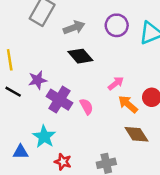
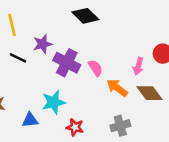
pink arrow: (116, 83) -> (138, 66), moved, turned 147
orange arrow: (128, 104) -> (117, 88), moved
cyan star: (44, 137) -> (54, 102), turned 30

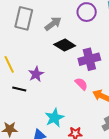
purple cross: (67, 63) -> (89, 59), moved, turned -30

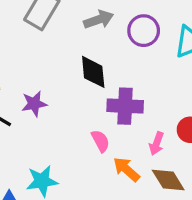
gray arrow: (53, 24) -> (99, 20), moved
black diamond: (65, 45) -> (93, 72), turned 35

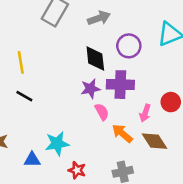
purple circle: (144, 31) -> (129, 46), moved
purple star: (34, 104) -> (90, 89), moved

